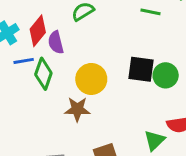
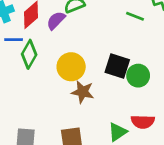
purple semicircle: (56, 42) -> (56, 20), moved, turned 48
brown star: (77, 109) -> (83, 92), moved

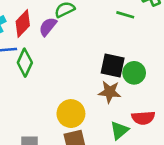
yellow circle: (71, 67) -> (71, 114), moved
brown star: (83, 92) -> (110, 92), moved

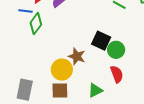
brown star: (110, 92) -> (77, 56), moved
red semicircle: (143, 118) -> (117, 74), moved, turned -120

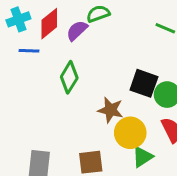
green diamond: (36, 24) -> (69, 77), moved
yellow circle: (62, 70) -> (130, 133), moved

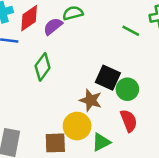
brown star: (111, 110) -> (91, 100), moved
yellow circle: (130, 133) -> (77, 126), moved

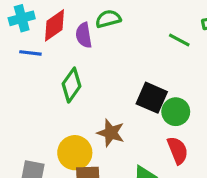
purple semicircle: (53, 26) -> (84, 35), turned -60
brown star: (91, 100) -> (111, 133), moved
yellow circle: (77, 126) -> (75, 153), moved

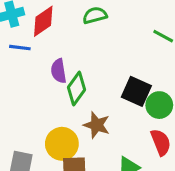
purple semicircle: (84, 35) -> (59, 71), moved
green diamond: (72, 85) -> (76, 89), moved

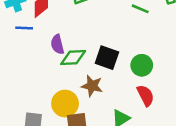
green diamond: (76, 89) -> (73, 58), turned 56
black square: (136, 91) -> (107, 58), moved

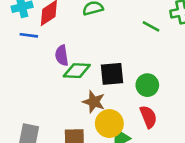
black square: (107, 58) -> (112, 74), turned -30
yellow circle: (65, 104) -> (109, 124), moved

